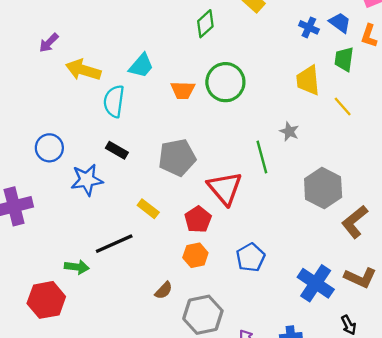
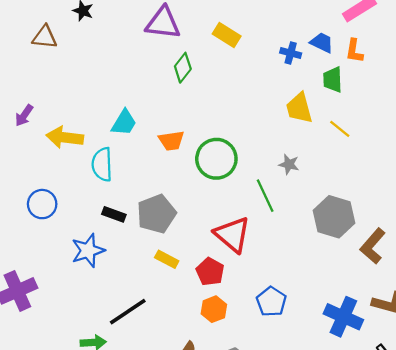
green circle: (225, 82) -> (216, 159), moved
blue circle: (49, 148) -> (42, 204), moved
gray pentagon: (177, 157) -> (156, 214), moved
yellow rectangle: (148, 209) -> (167, 259), moved

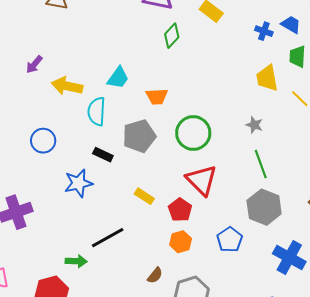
green circle: (216, 159) -> (193, 133), moved
green line: (265, 196) -> (261, 164), moved
gray pentagon: (156, 214) -> (139, 136), moved
gray hexagon: (334, 217) -> (264, 207), moved

